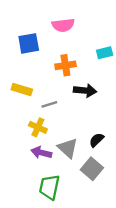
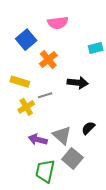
blue square: (29, 43) -> (26, 40), turned -30
orange cross: (65, 65) -> (48, 60), moved, turned -30
yellow cross: (38, 127) -> (26, 107), moved, turned 35
gray square: (92, 169) -> (72, 158), moved

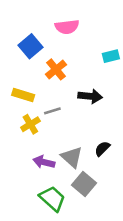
green trapezoid: (45, 171) -> (52, 199), turned 120

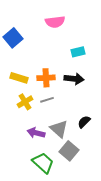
blue square: (30, 46) -> (13, 38), moved
cyan rectangle: (111, 56) -> (78, 52), moved
orange cross: (56, 69) -> (46, 78), moved, turned 36
gray line: (52, 111) -> (47, 100), moved

